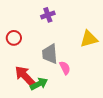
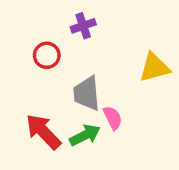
red circle: (14, 38) -> (47, 55), moved
green arrow: (39, 84) -> (85, 135), moved

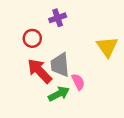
yellow triangle: (154, 67) -> (107, 47), turned -50
red arrow: (43, 132) -> (40, 71), moved

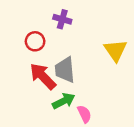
purple cross: (58, 18) -> (62, 19), turned 35
pink semicircle: (78, 82) -> (84, 114), moved

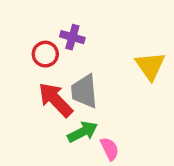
purple cross: (62, 19) -> (72, 37), moved

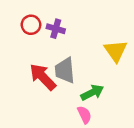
red circle: (45, 54) -> (31, 25), moved
green arrow: (83, 132) -> (92, 93), moved

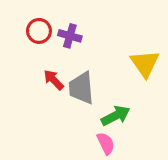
red arrow: (43, 77) -> (54, 80), moved, size x0.6

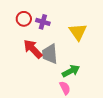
yellow triangle: (145, 64) -> (78, 32), moved
red arrow: (54, 80) -> (33, 49), size x1.5

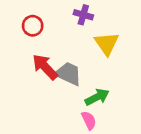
purple cross: (43, 22) -> (83, 15), moved
gray trapezoid: (50, 54) -> (68, 74), turned 120

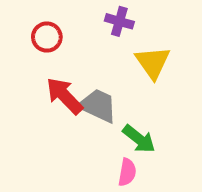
green arrow: (97, 97) -> (139, 139), turned 65
pink semicircle: (89, 120) -> (127, 172), turned 36

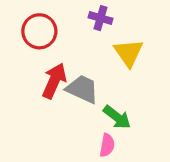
red circle: (47, 37) -> (39, 31), size x1.4
red arrow: (64, 96) -> (54, 81), turned 68

